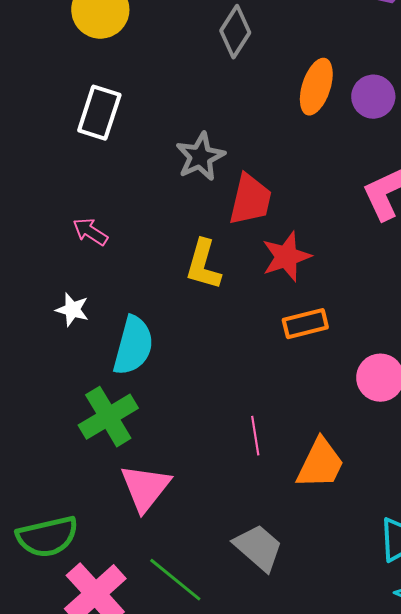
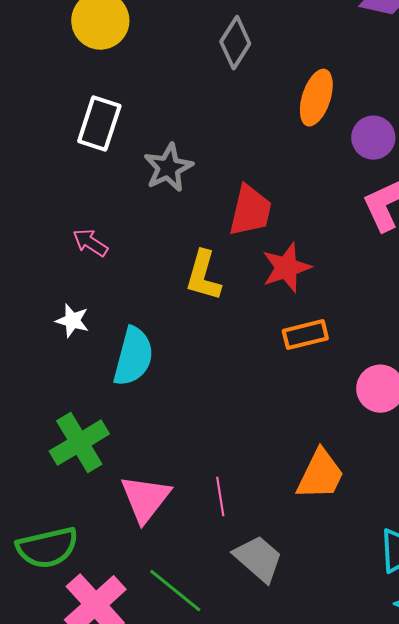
purple circle: (373, 97) -> (373, 138), moved
gray star: (200, 157) -> (168, 168), moved
green cross: (108, 417) -> (79, 443), moved
pink line: (255, 436) -> (220, 497), moved

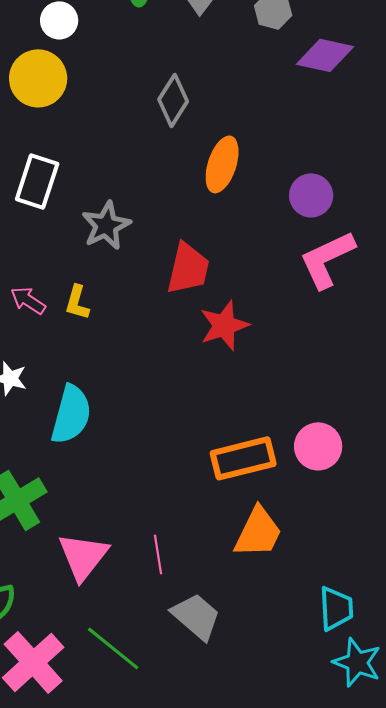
orange ellipse: (316, 98) -> (222, 164), moved
yellow L-shape: (203, 276) -> (77, 302), moved, size x0.7
orange rectangle: (305, 335) -> (243, 458), moved, size x1.4

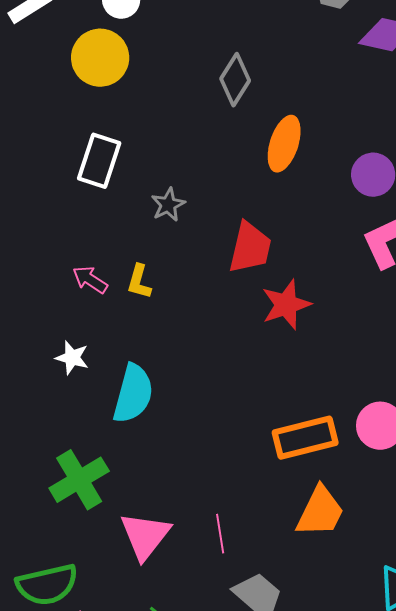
gray star: (106, 225) -> (168, 205), size x0.7

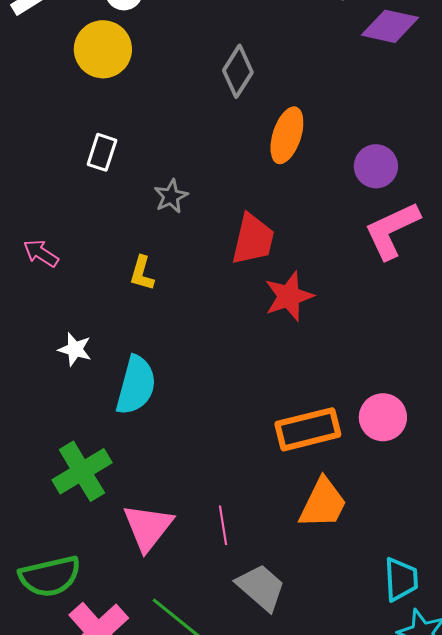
white rectangle: (99, 161) -> (102, 152), size x0.7
pink arrow: (90, 280) -> (41, 253), moved

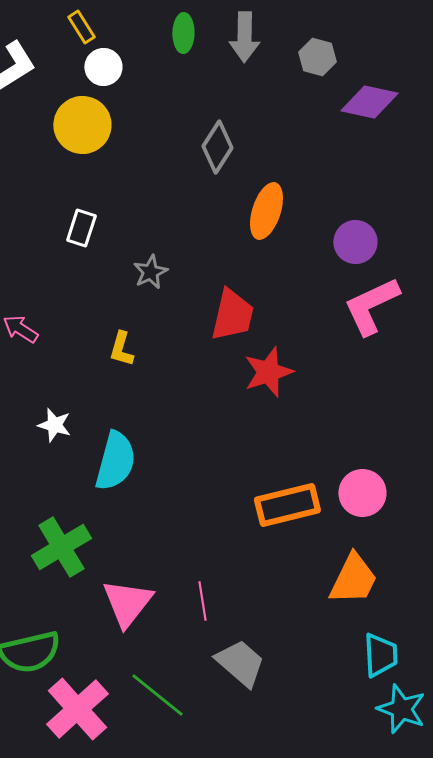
orange trapezoid: (323, 503) -> (353, 579), moved

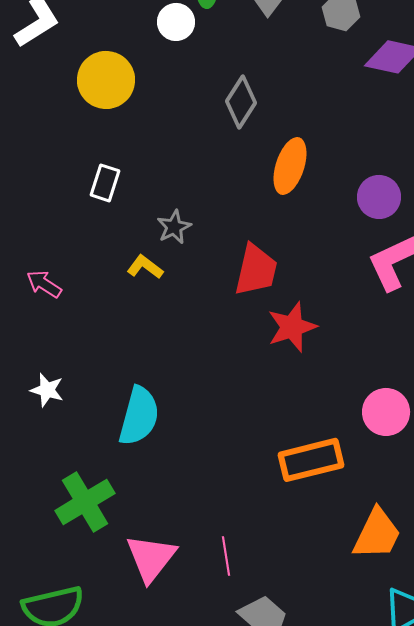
white circle: (103, 67) -> (176, 22), moved
yellow L-shape: (121, 349) -> (145, 267), moved, turned 111
white star: (54, 425) -> (47, 390), moved
pink circle: (362, 493) -> (386, 412), moved

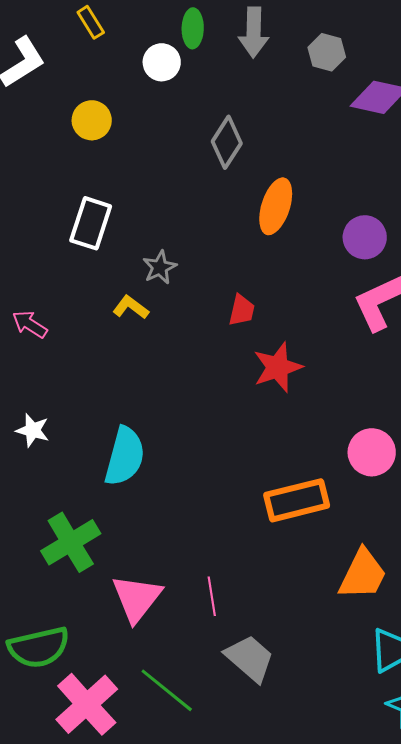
yellow circle: (106, 80) -> (92, 120), size x0.7
white rectangle: (105, 183) -> (91, 223), size x1.4
red trapezoid: (256, 270) -> (242, 310), size x0.6

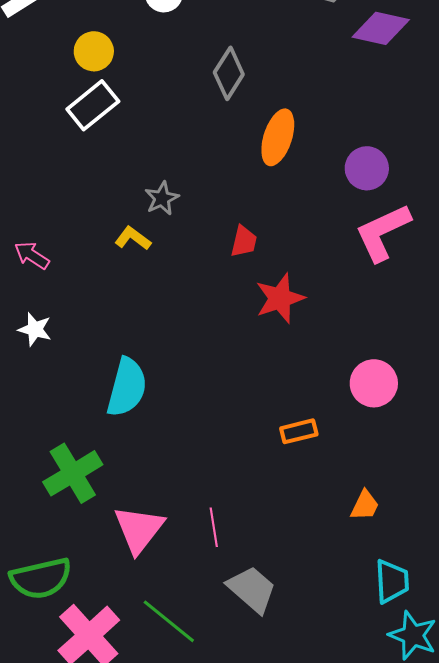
white rectangle: (91, 223) -> (93, 105), moved, turned 33
white star: (33, 430) -> (35, 329), moved
orange rectangle: (297, 500) -> (299, 431), size x0.6
orange trapezoid: (363, 574) -> (365, 505), size x0.6

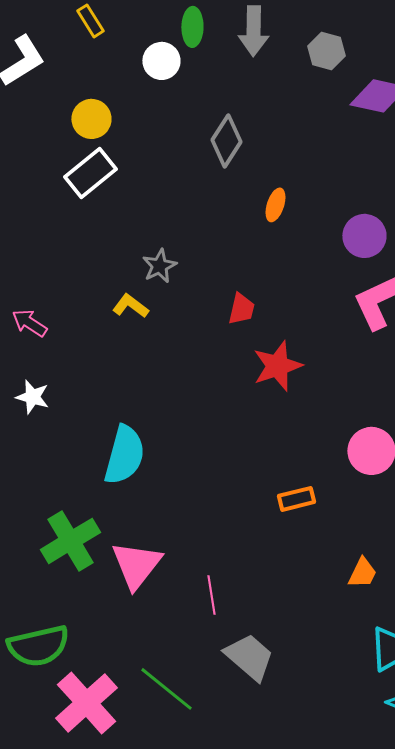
orange ellipse: (278, 137) -> (275, 205), size x0.6
pink triangle: (139, 529) -> (136, 565), moved

